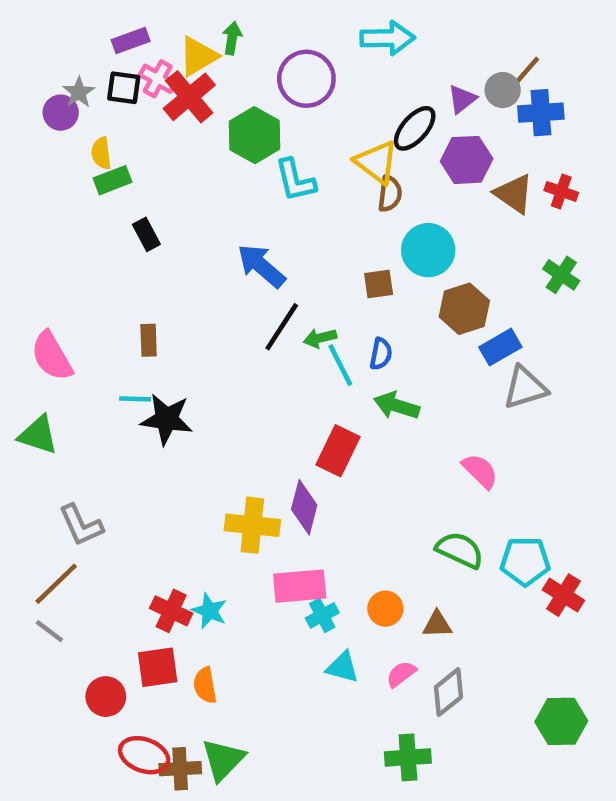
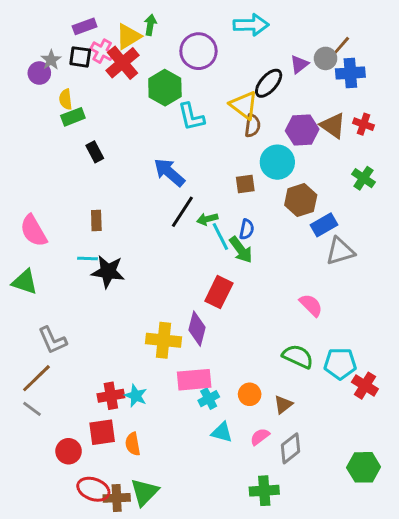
purple hexagon: (467, 160) -> (302, 130), moved
green arrow: (397, 406) -> (241, 250), moved, turned -144
red cross: (171, 611) -> (111, 396), turned -35
brown triangle: (437, 624) -> (283, 405), turned -36

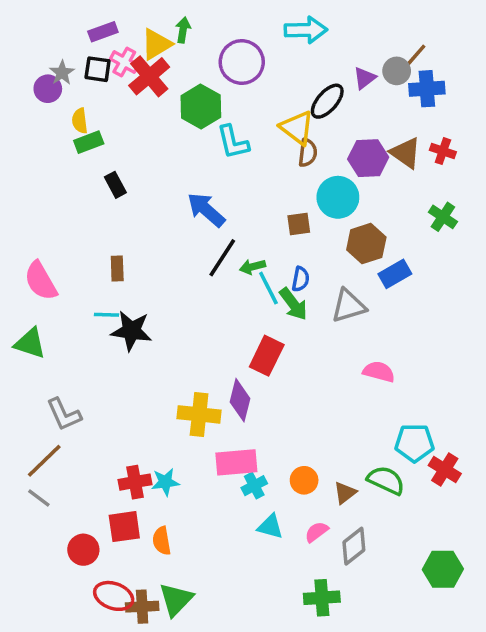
gray triangle: (340, 251) -> (349, 306), moved
pink semicircle: (311, 305) -> (379, 372), turned -30
green semicircle: (298, 356) -> (386, 480), moved
cyan star: (136, 396) -> (165, 482), turned -30

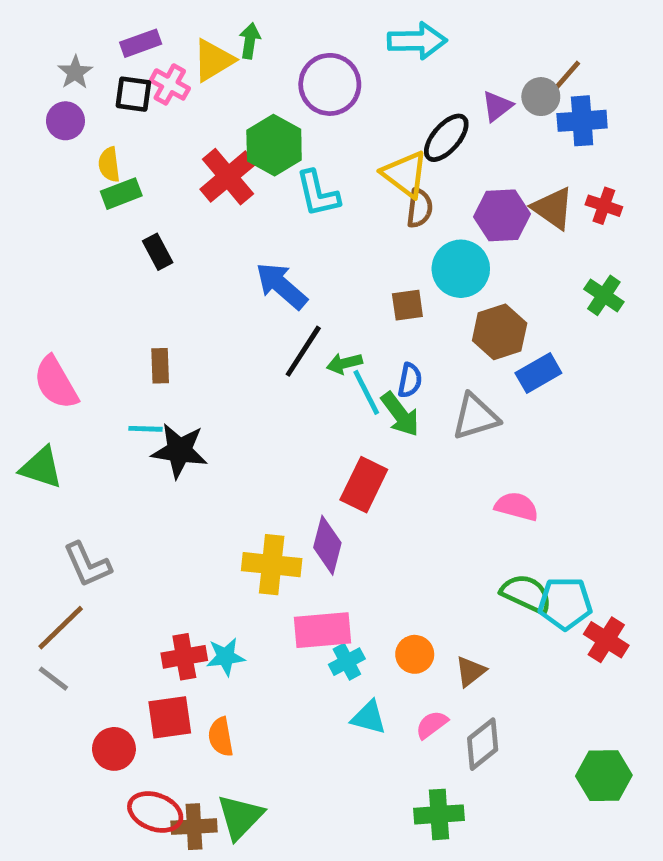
gray star: (62, 73) -> (75, 72), moved
red cross: (149, 76) -> (228, 177), moved
green semicircle: (386, 480) -> (526, 594), moved

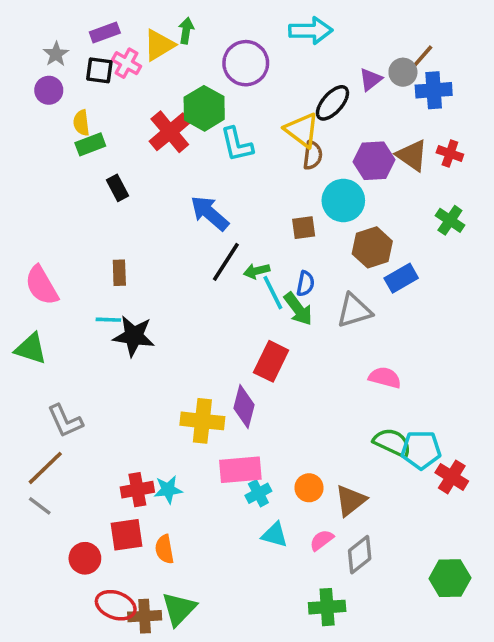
brown triangle: (470, 671) -> (351, 500), size x1.4

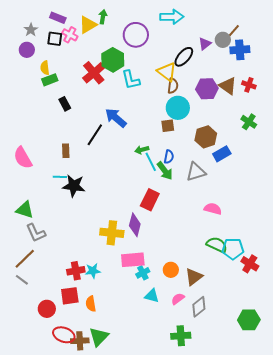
purple rectangle: (105, 32) -> (58, 18), turned 42
cyan circle: (343, 200) -> (178, 108), moved
black line: (226, 262) -> (95, 135), moved
green triangle: (31, 349) -> (25, 210), moved

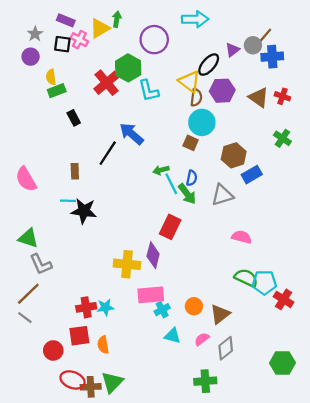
purple hexagon: (207, 89) -> (222, 91), moved
brown square: (168, 126) -> (191, 143), turned 32

